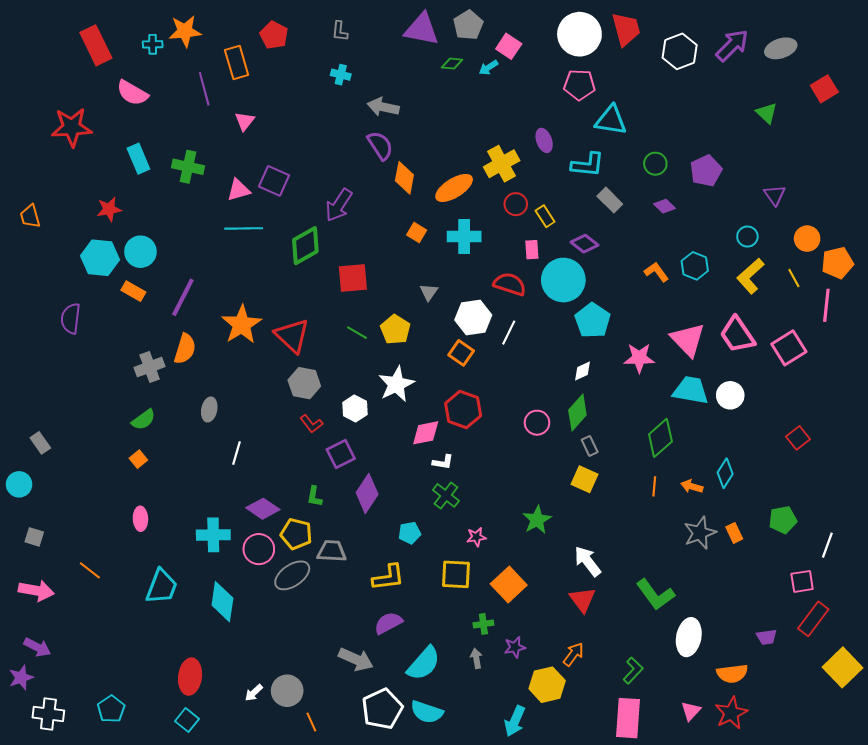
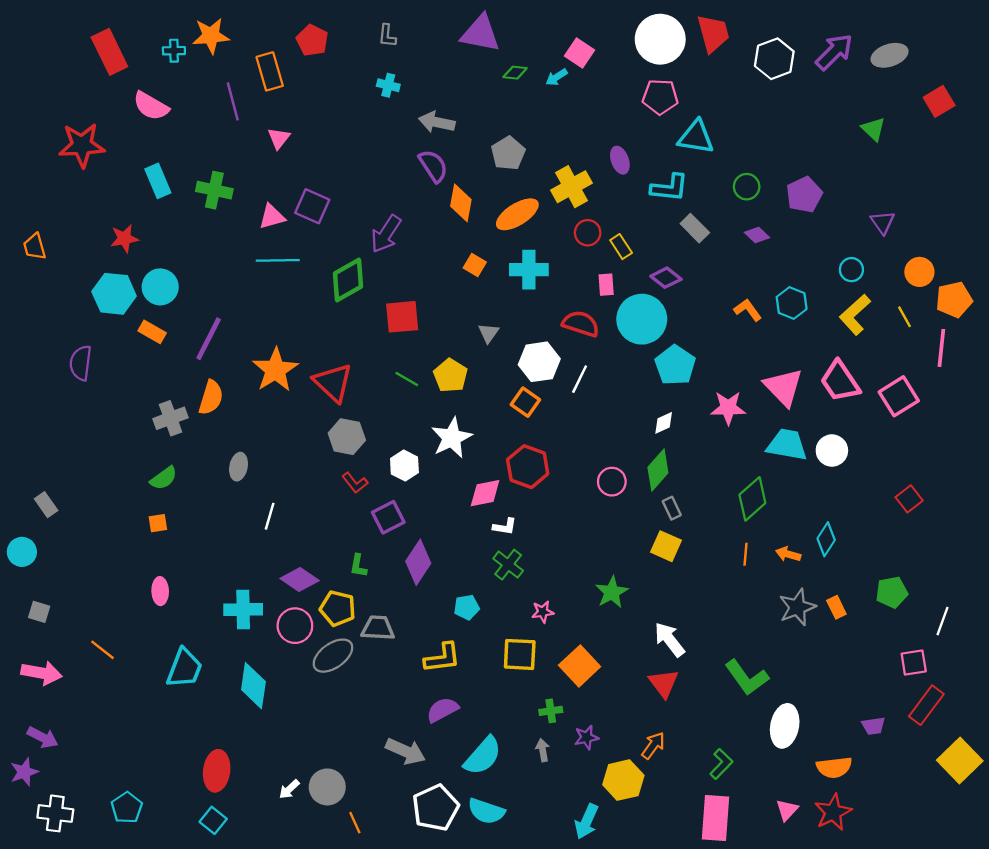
gray pentagon: (468, 25) -> (508, 153), moved
orange square: (138, 459) -> (158, 523), turned 30

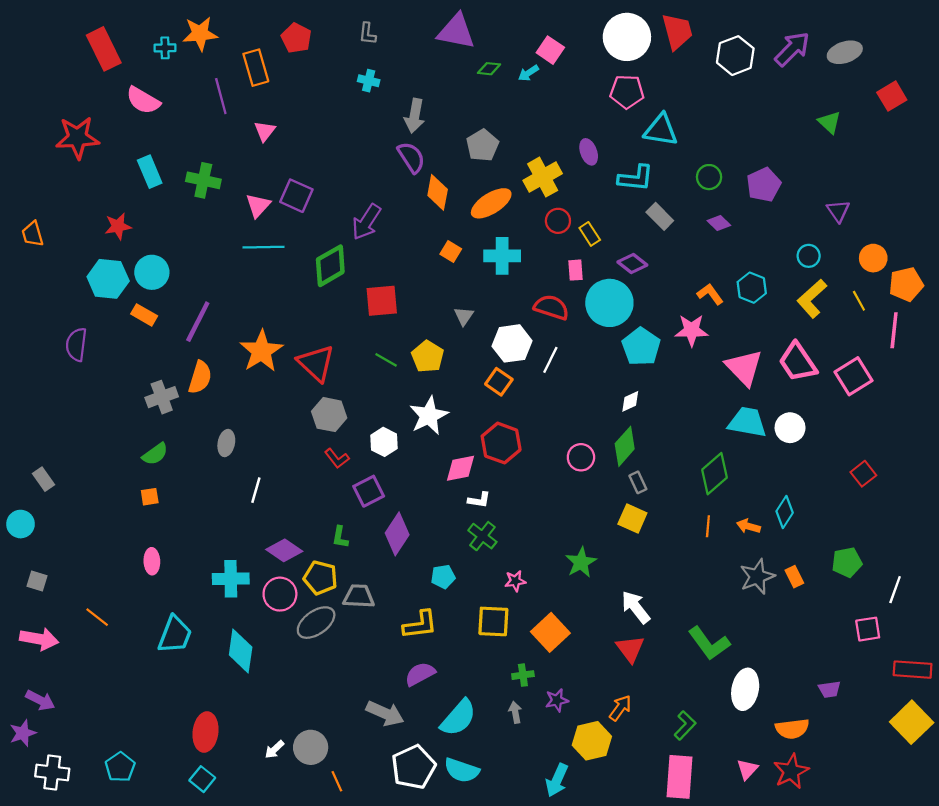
gray arrow: (437, 122) -> (415, 116), turned -92
pink triangle: (272, 217) -> (258, 206), turned -32
pink star: (728, 408) -> (692, 330), moved
red rectangle: (926, 705) -> (913, 670), moved, turned 57

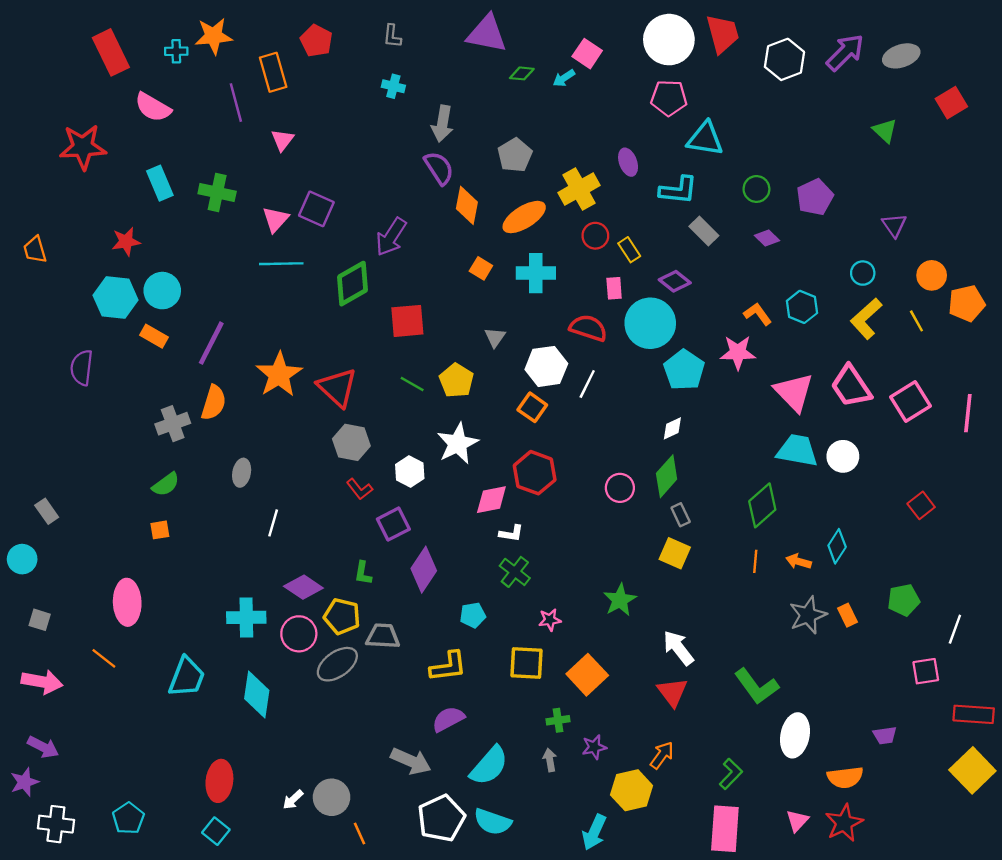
pink line: (894, 330) -> (968, 413), moved
pink ellipse: (152, 561) -> (127, 602), moved, size x1.6

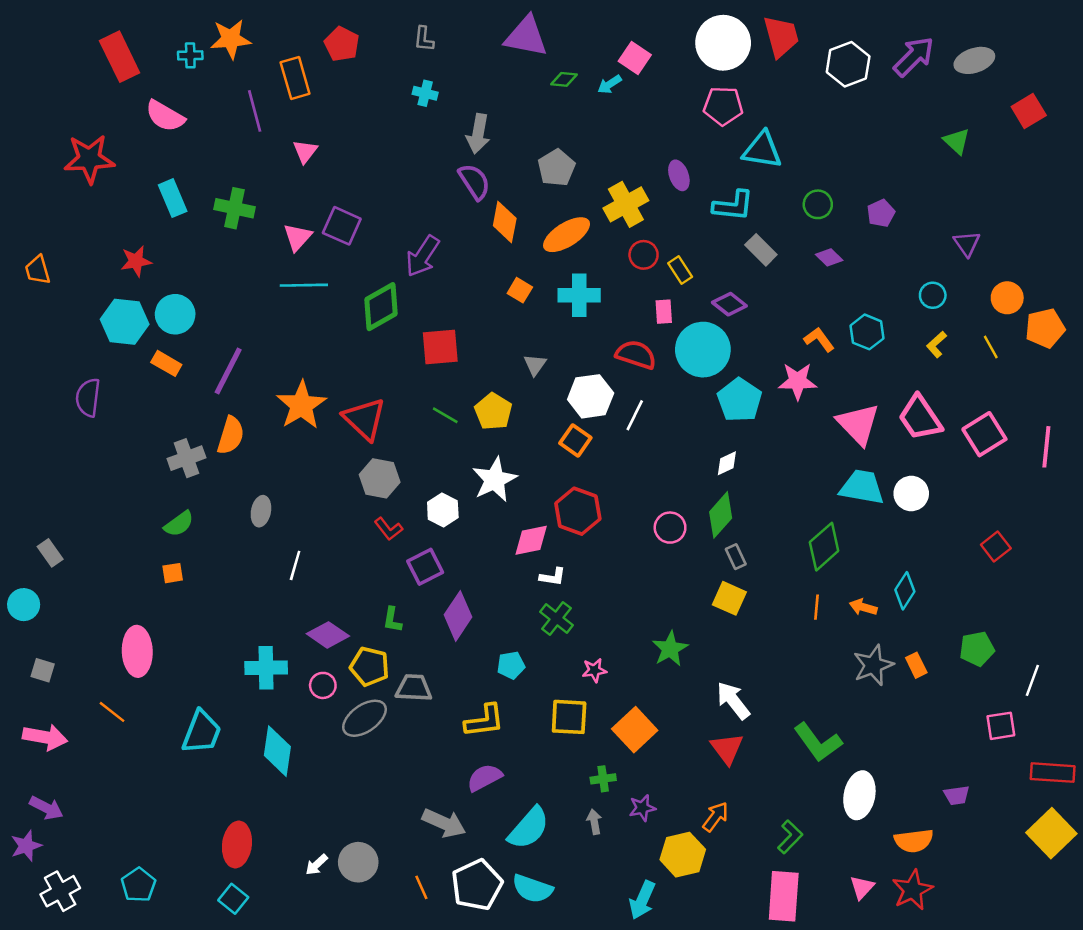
purple pentagon: (815, 197) -> (881, 213), size x0.7
yellow L-shape: (866, 319) -> (936, 345), size x0.6
pink circle: (299, 634) -> (323, 685), size x0.7
white cross: (56, 824) -> (60, 891), turned -36
orange line: (360, 833) -> (421, 887), moved

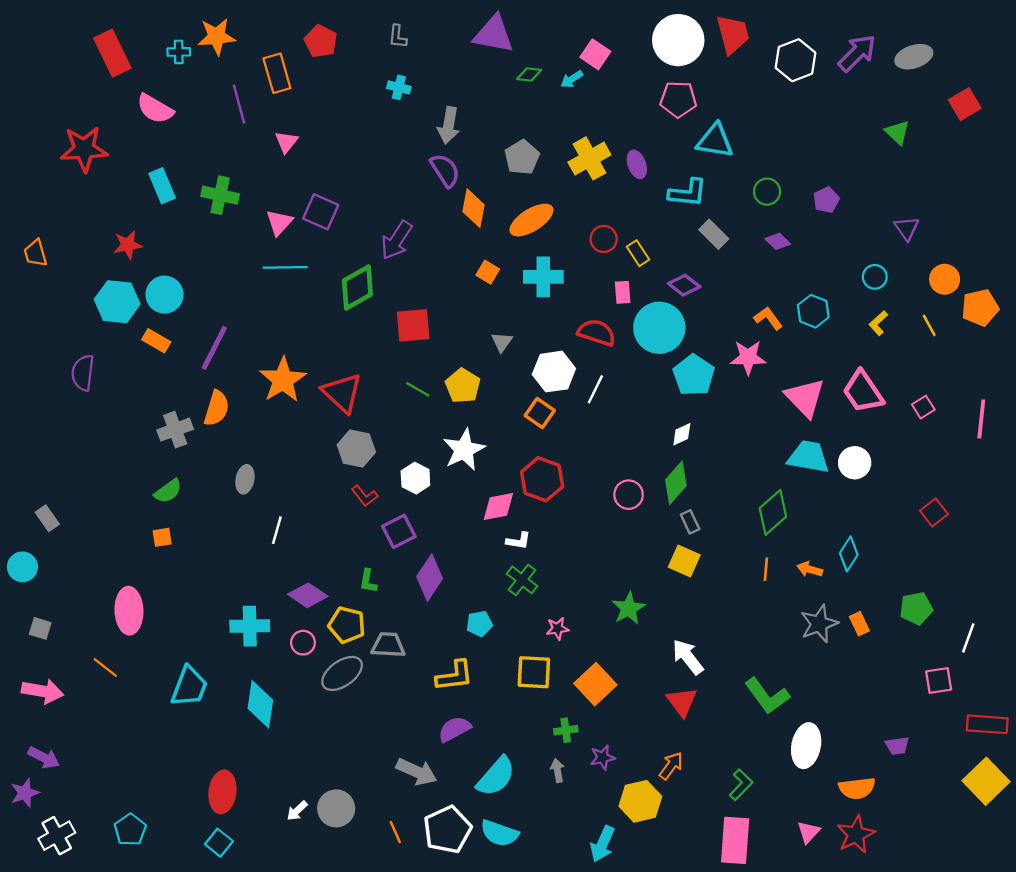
yellow cross: (626, 204) -> (589, 158), moved
pink square: (984, 434) -> (923, 407), size x0.6

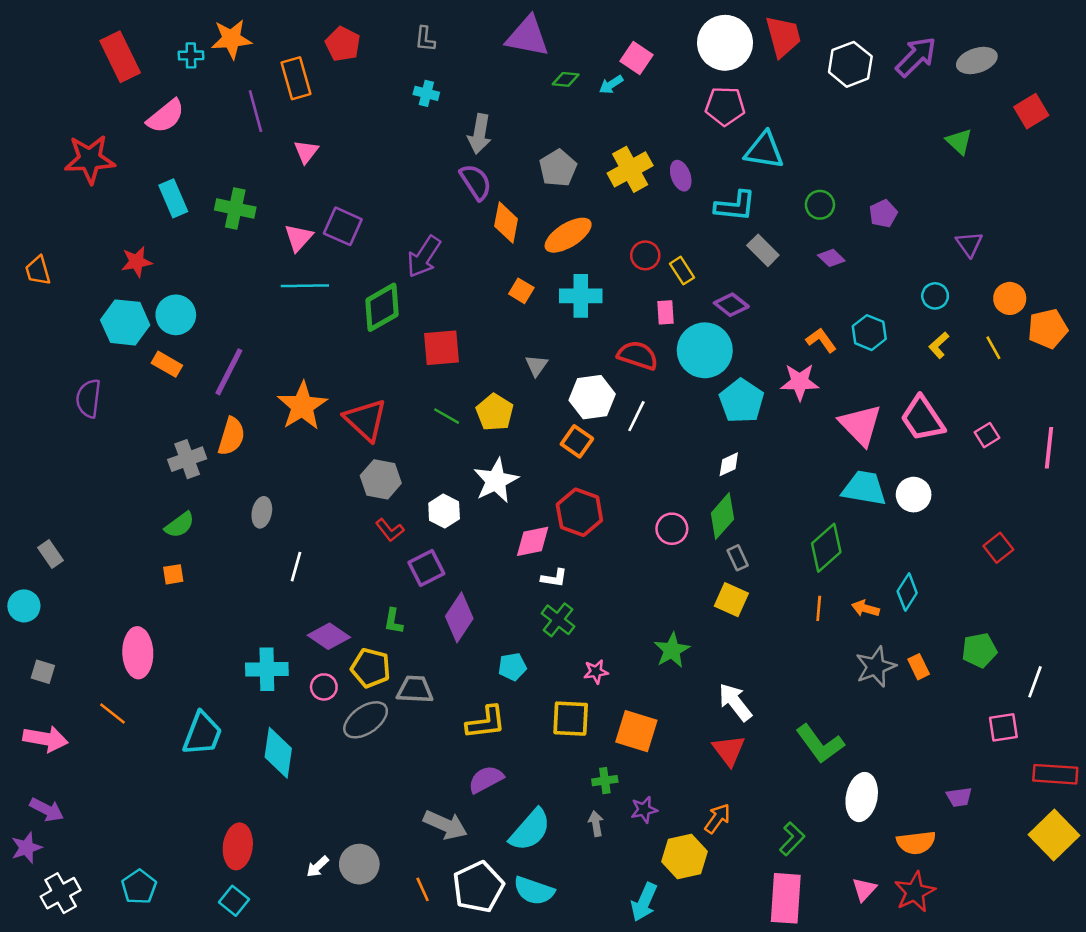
pink semicircle: (155, 109) -> (166, 116), turned -69
orange square: (595, 684) -> (636, 731), turned -30

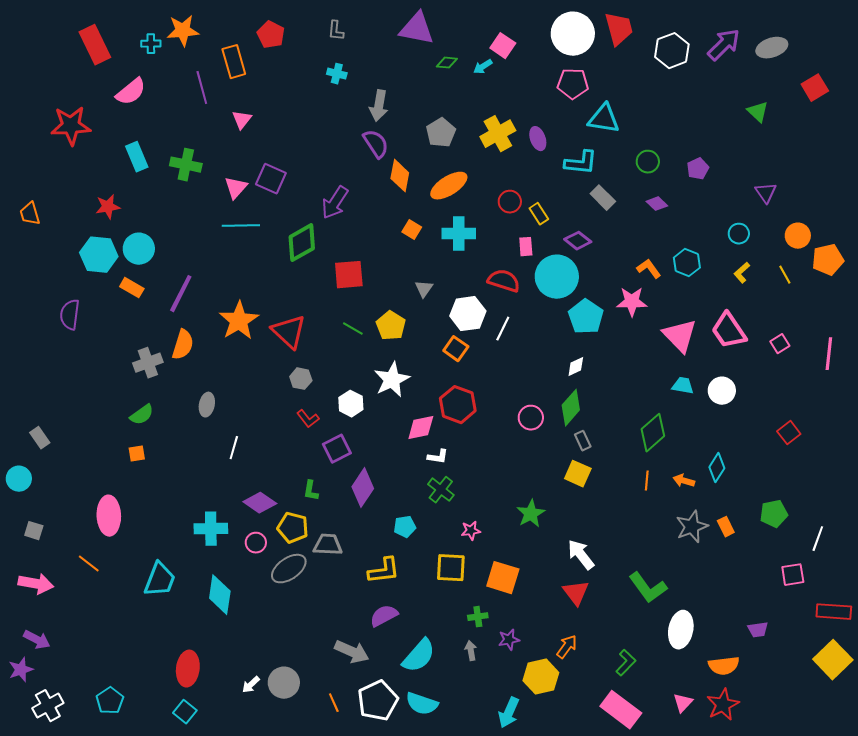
gray hexagon: (381, 479) -> (301, 379), size x0.7
cyan trapezoid: (864, 488) -> (683, 386), size x0.6
pink rectangle: (786, 898) -> (621, 710), turned -57

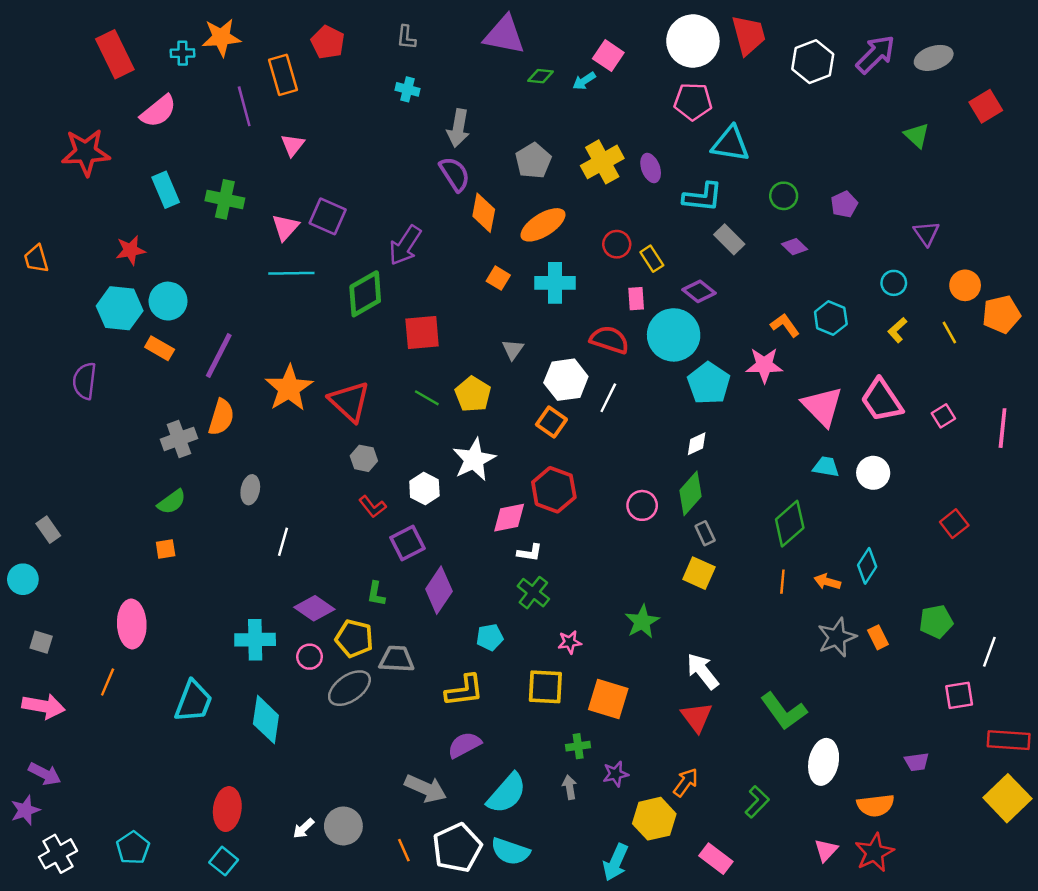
orange line: (89, 564) -> (108, 682), turned 75
pink rectangle: (621, 710) -> (716, 859), moved, size x0.7

